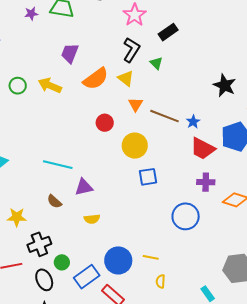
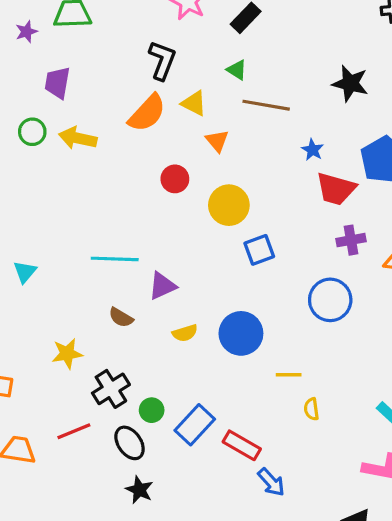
black L-shape: (131, 50) -> (162, 60), moved
purple trapezoid: (70, 53) -> (57, 83), moved
green circle: (18, 86) -> (32, 132), moved
brown line: (165, 116) -> (266, 105), moved
blue circle: (118, 260) -> (241, 333), moved

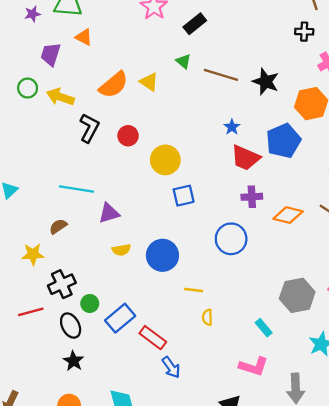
black L-shape: (162, 60) -> (89, 128), moved
brown line: (266, 105) -> (221, 75), moved
orange triangle: (217, 141) -> (84, 37), moved, turned -30
brown semicircle: (121, 317) -> (58, 226), moved, turned 108

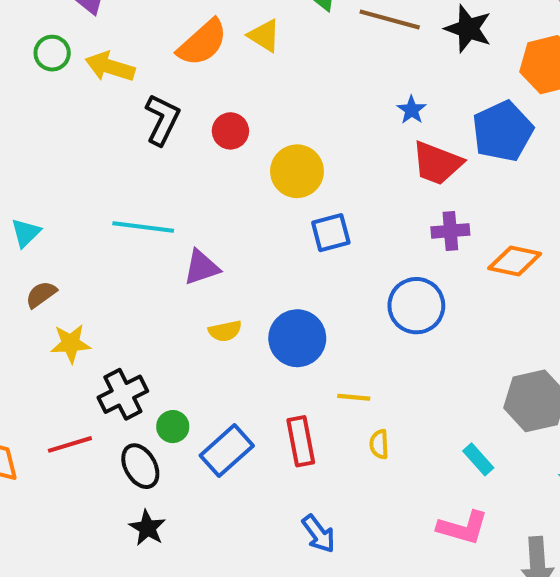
brown semicircle: (58, 226) -> (41, 294), moved
red rectangle: (153, 338) -> (301, 441), moved, turned 44

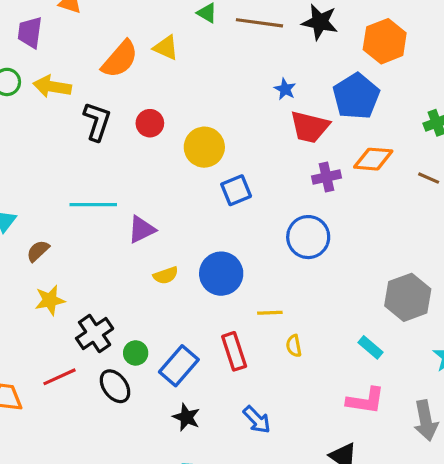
orange diamond: (515, 261) -> (373, 159), moved
brown semicircle: (41, 294) -> (38, 251), moved
black star: (147, 528) -> (186, 417), moved

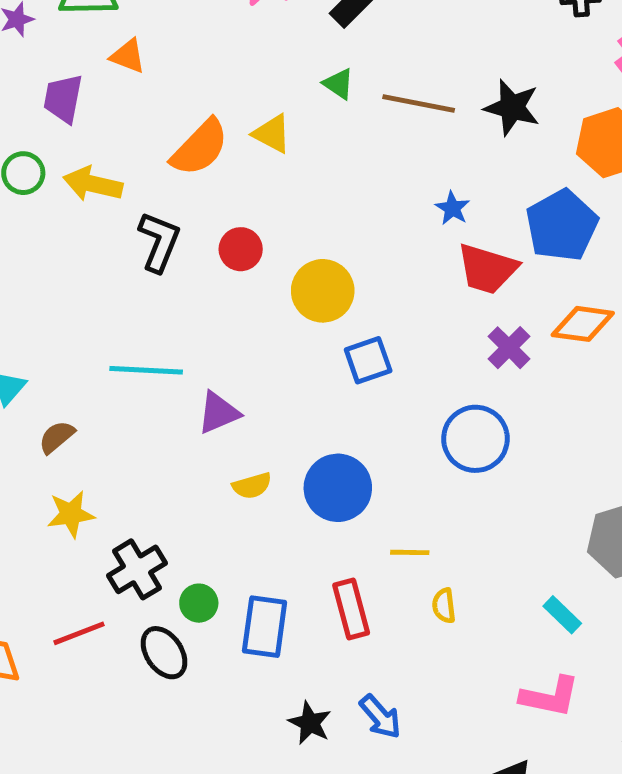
purple cross: (327, 177) -> (509, 348), turned -36
blue rectangle: (179, 366) -> (265, 627), turned -36
black star: (186, 417) -> (310, 723), moved

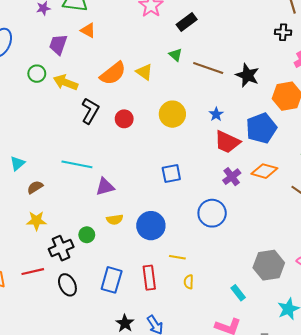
yellow circle: (323, 291) -> (172, 114), moved
green circle: (199, 603) -> (87, 235), moved

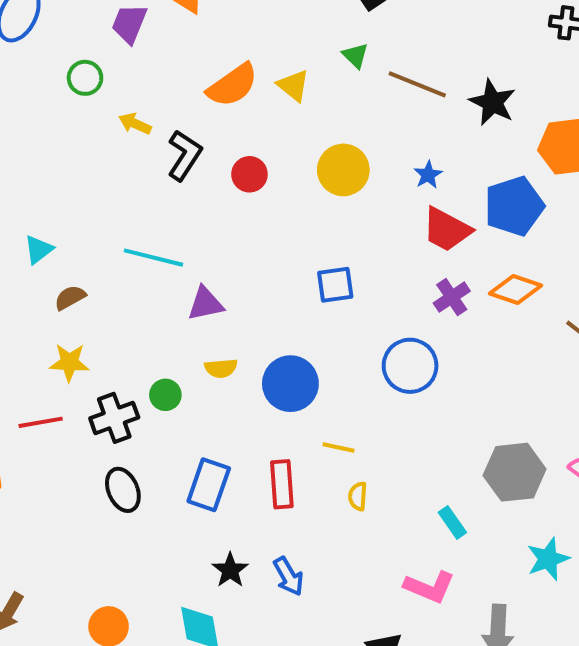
yellow arrow: (66, 82) -> (135, 124), moved, size x0.7
red line: (33, 272) -> (41, 422), moved

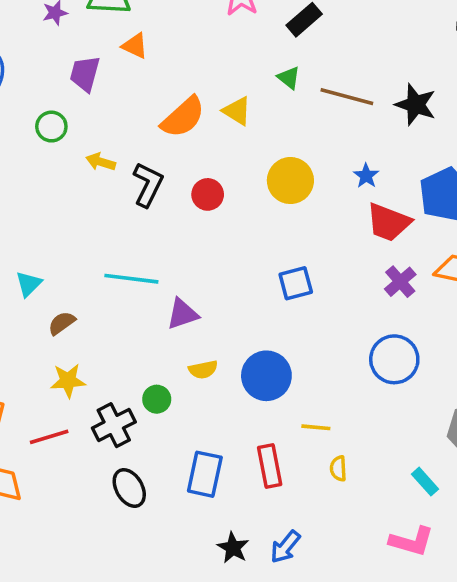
blue circle: (410, 366) -> (394, 359), moved
blue arrow: (288, 576) -> (285, 547), turned 76

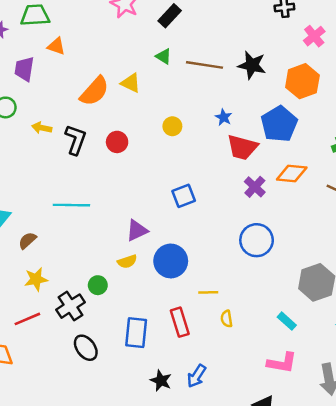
yellow circle: (290, 181) -> (172, 126), size x0.6
purple triangle: (182, 314) -> (137, 230), moved

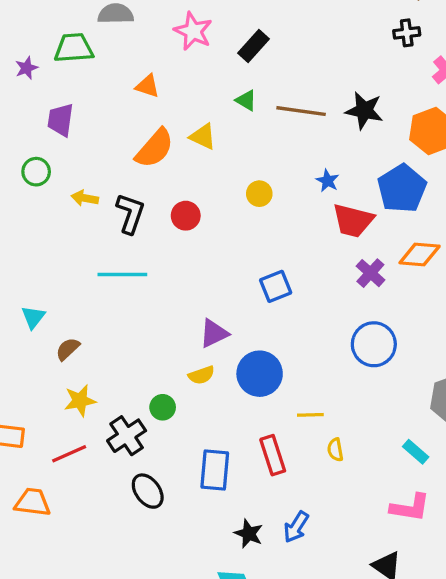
orange triangle: (56, 46) -> (147, 86), moved
cyan line: (71, 205) -> (122, 275), moved

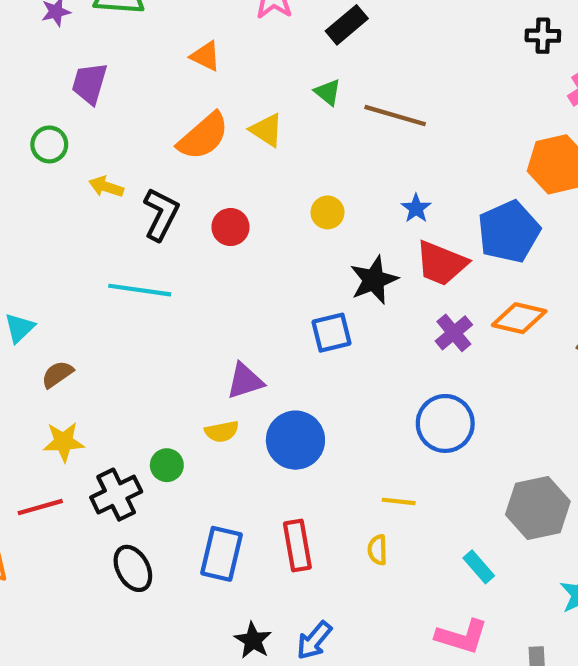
black star: (364, 111) -> (374, 280), moved, turned 30
yellow line: (310, 415) -> (399, 501), moved

